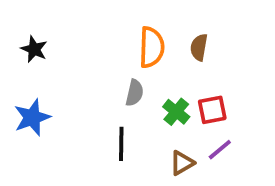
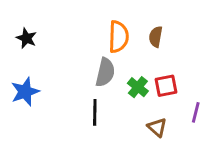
gray semicircle: (135, 93) -> (105, 72), size x1.4
purple line: (220, 150) -> (196, 112), moved, turned -36
brown triangle: (182, 163) -> (157, 127), moved, turned -48

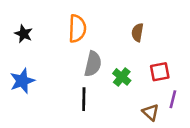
orange semicircle: (119, 37) -> (77, 28), moved
red square: (166, 86) -> (160, 72), moved
brown triangle: (157, 127) -> (151, 112), moved

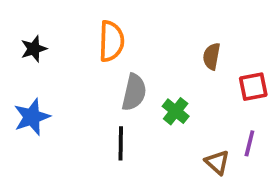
brown semicircle: (137, 32) -> (212, 56), moved
black star: (24, 34) -> (34, 49), turned 30
red square: (160, 72) -> (253, 87), moved

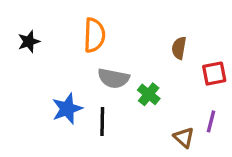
gray semicircle: (134, 92) -> (113, 78), turned 88
blue star: (32, 117) -> (67, 109), moved

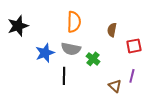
orange semicircle: (94, 35) -> (74, 22), moved
black star: (29, 42) -> (18, 26), size x1.5
blue star: (67, 109) -> (45, 53), moved

